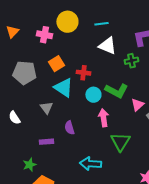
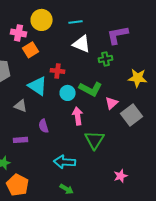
orange square: (56, 64) -> (31, 50), moved
gray triangle: (46, 108) -> (21, 106), turned -32

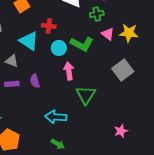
pink triangle: (112, 103) -> (108, 34), moved, turned -40
purple rectangle: (21, 140) -> (12, 84), moved
pink star: (121, 176) -> (121, 131), moved

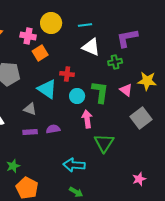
pink triangle: (108, 34) -> (126, 90), moved
green L-shape: (82, 44) -> (100, 92), turned -110
purple semicircle: (35, 81) -> (53, 129), turned 96

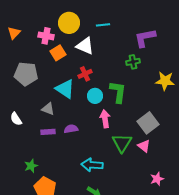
white triangle: (91, 47) -> (85, 46), moved
red cross: (67, 74) -> (85, 74), turned -32
pink triangle: (126, 90) -> (144, 146), moved
gray square: (141, 118) -> (148, 123), moved

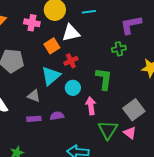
white triangle: (85, 46) -> (71, 33), turned -36
orange square: (58, 53) -> (52, 46), moved
cyan triangle: (65, 89) -> (51, 76), turned 45
cyan circle: (95, 96) -> (73, 88), moved

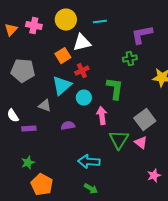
pink cross: (32, 23) -> (34, 26), moved
purple rectangle: (34, 119) -> (29, 129), moved

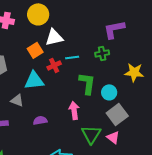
cyan line: (100, 22) -> (72, 57), moved
cyan triangle: (62, 86) -> (34, 80), turned 35
cyan circle: (84, 98) -> (109, 92), moved

